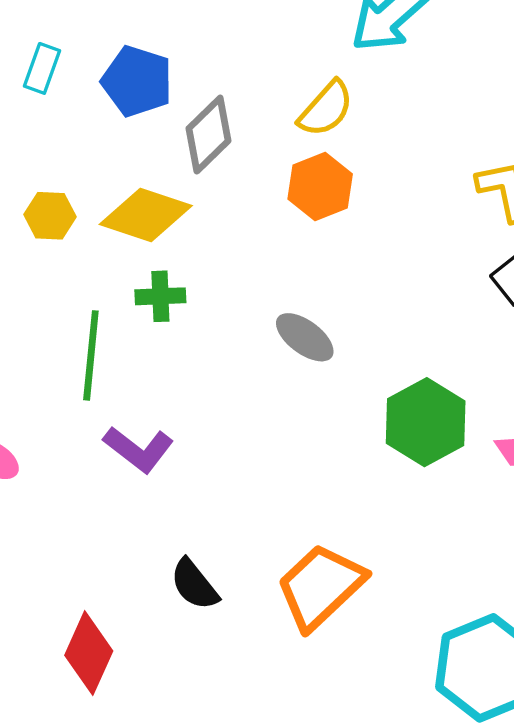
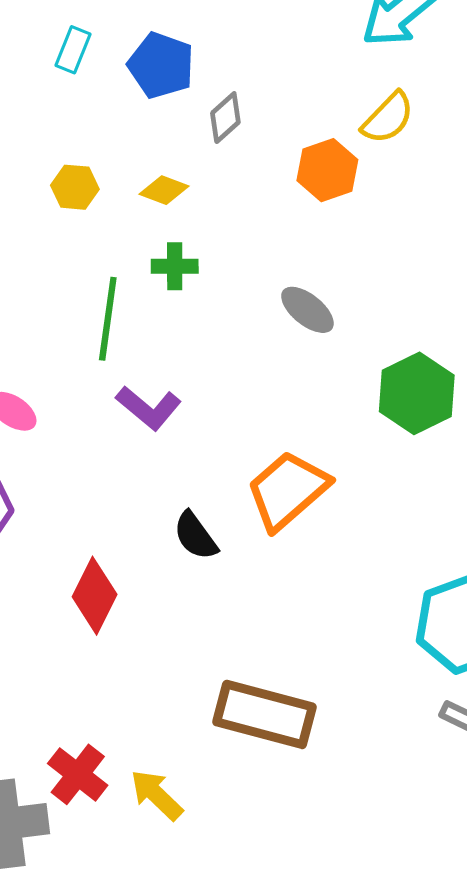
yellow semicircle: (326, 109) -> (388, 118), moved
gray diamond: (208, 135) -> (225, 118), size x0.7
yellow diamond: (146, 215) -> (164, 190), size x0.6
orange trapezoid: (321, 587) -> (288, 490), moved

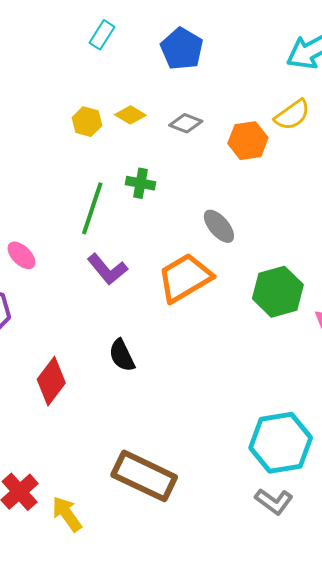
blue pentagon: (161, 65) -> (182, 49), moved
gray diamond: (225, 118) -> (186, 123), moved, turned 52
yellow diamond: (164, 190) -> (130, 115), moved
orange trapezoid: (288, 490) -> (185, 278), moved

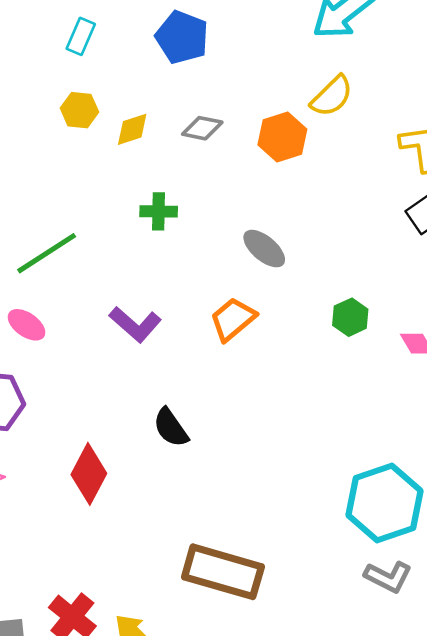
yellow diamond: (130, 115) -> (132, 129), turned -40
yellow hexagon: (87, 122) -> (79, 110), moved
green line: (92, 208) -> (47, 253), moved, turned 48
orange trapezoid: (185, 278) -> (233, 319), size x0.7
green hexagon: (278, 292) -> (350, 317), size x0.6

